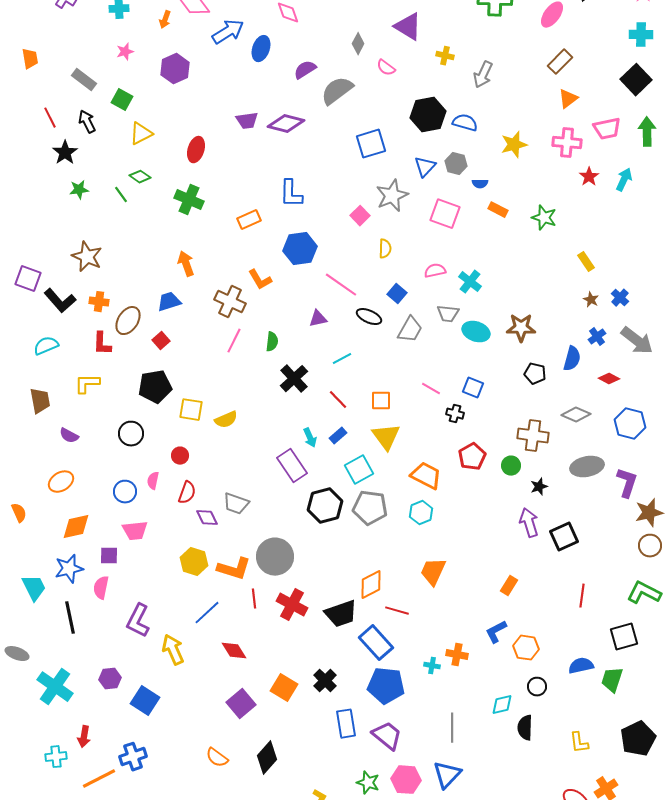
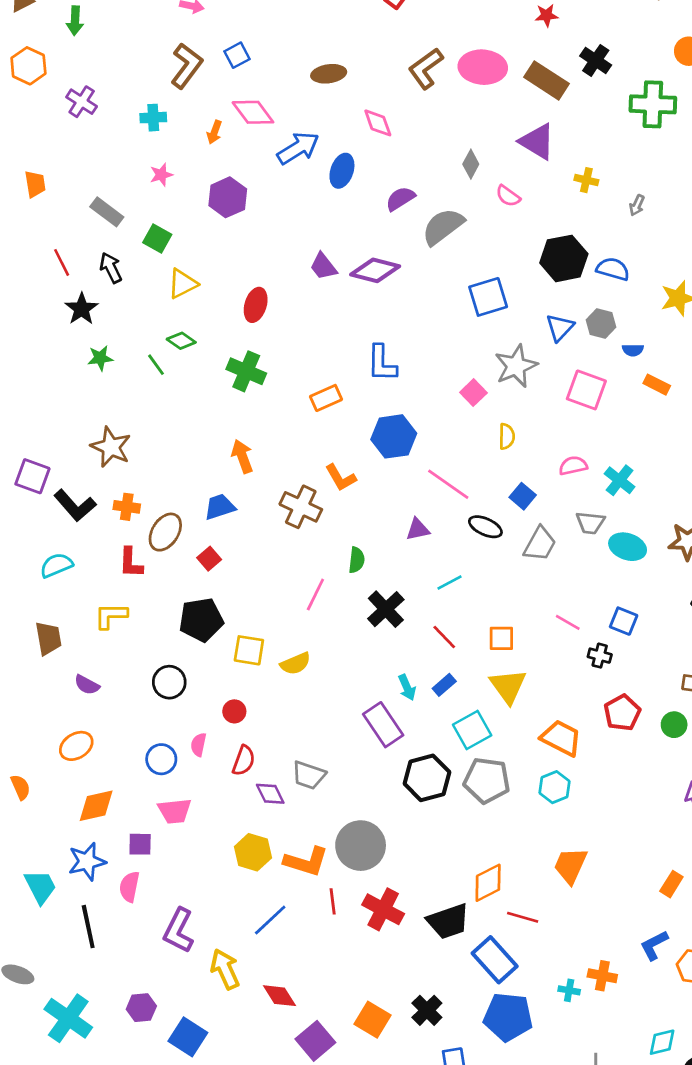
gray arrow: (483, 75) -> (637, 205), size x0.6
purple trapezoid: (247, 121) -> (323, 266), turned 60
pink line: (234, 341) -> (315, 594), moved
red diamond: (234, 651) -> (280, 996), moved

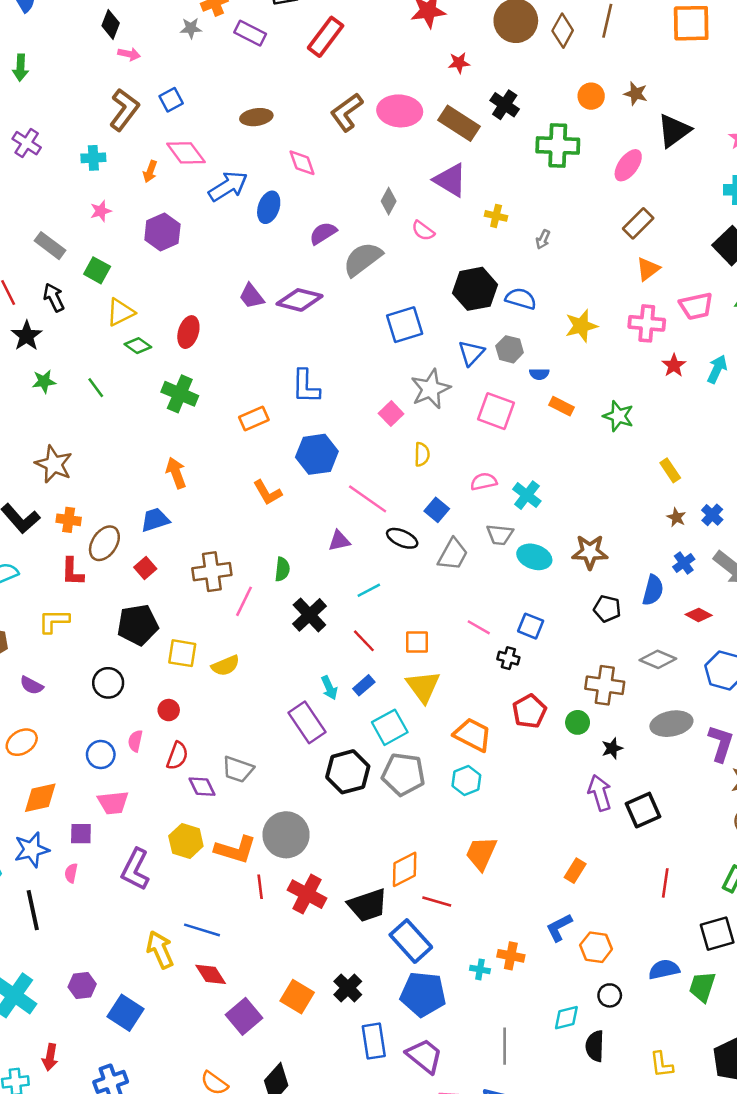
green diamond: (181, 341) -> (138, 346), moved
brown cross: (301, 507) -> (212, 572), moved, turned -33
pink semicircle: (129, 887) -> (71, 873), size x0.7
blue line: (270, 920) -> (202, 930), moved, turned 60
purple L-shape: (179, 931) -> (135, 869), moved

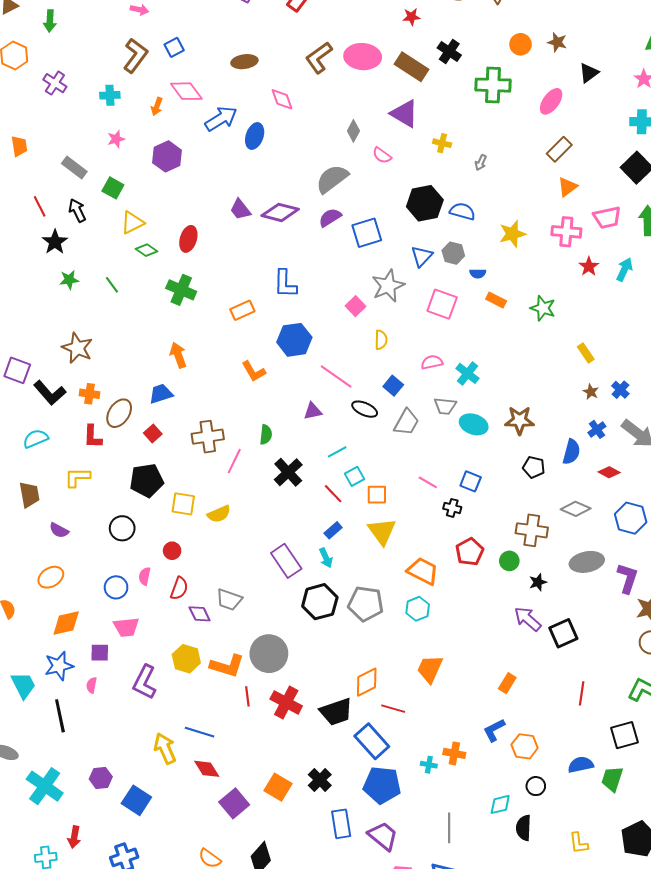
black triangle: (674, 131) -> (589, 73), size x0.7
purple semicircle: (323, 233) -> (330, 218), moved
cyan arrow: (329, 688) -> (326, 558), moved
cyan square: (390, 727) -> (354, 476), moved, size x0.7
purple arrow: (600, 793) -> (528, 619), turned -32

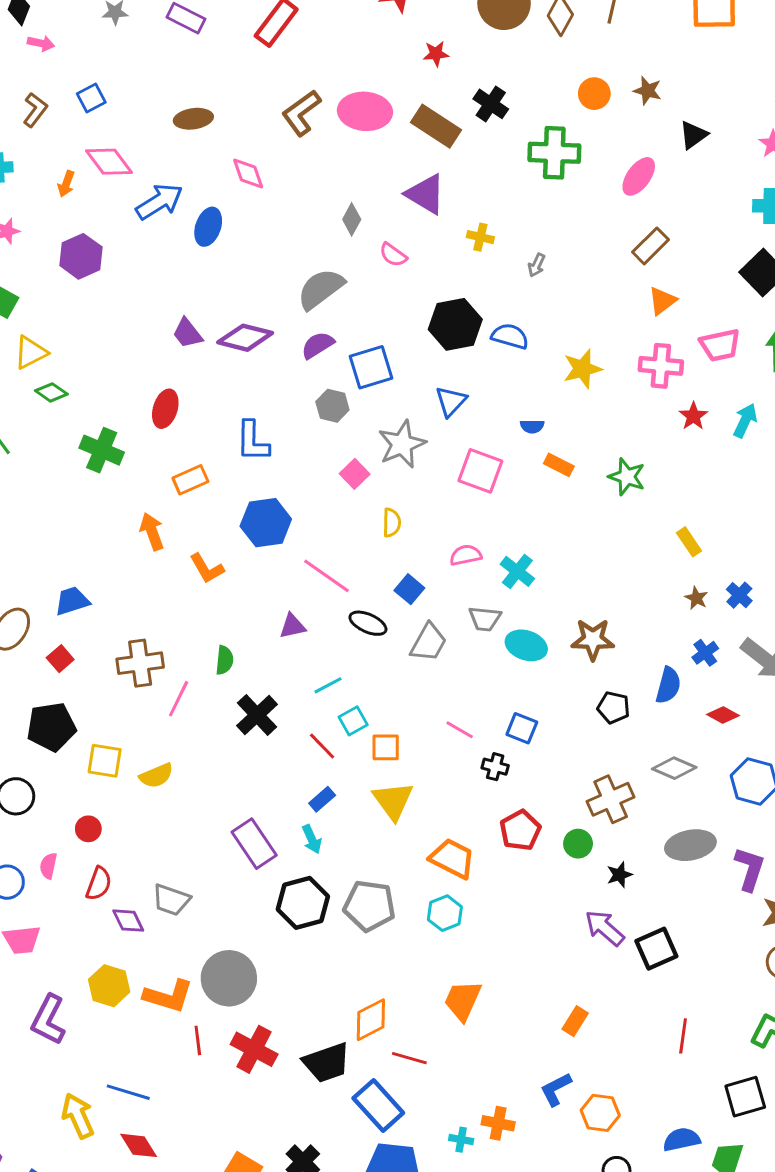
brown L-shape: (135, 56) -> (35, 110), size x0.7
red ellipse: (188, 239) -> (165, 409), moved
gray hexagon: (453, 253) -> (332, 406), moved
orange arrow: (178, 355) -> (152, 531), moved
brown cross: (532, 530) -> (611, 799), turned -32

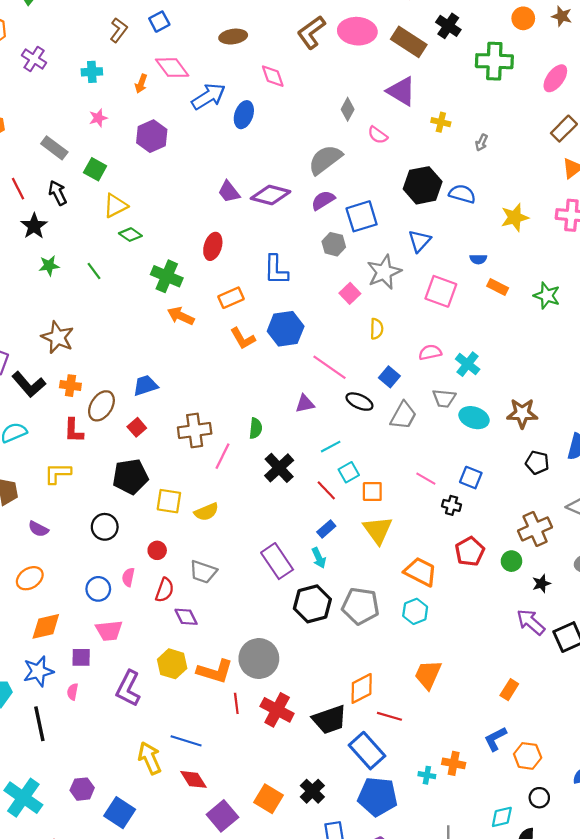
orange arrow: (152, 531) -> (181, 316), moved, turned -45
orange L-shape: (207, 568) -> (243, 338), moved
gray trapezoid: (171, 900) -> (203, 572), moved

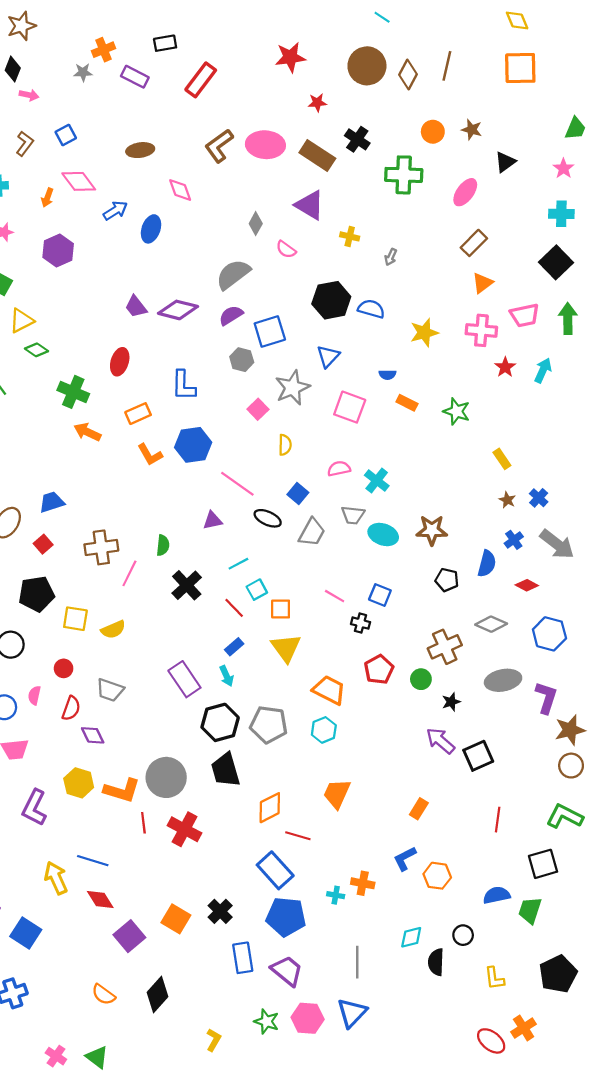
blue arrow: (209, 96) -> (115, 211), size x0.7
black trapezoid: (329, 720) -> (226, 770), moved, turned 93
black circle: (539, 798) -> (463, 935), moved

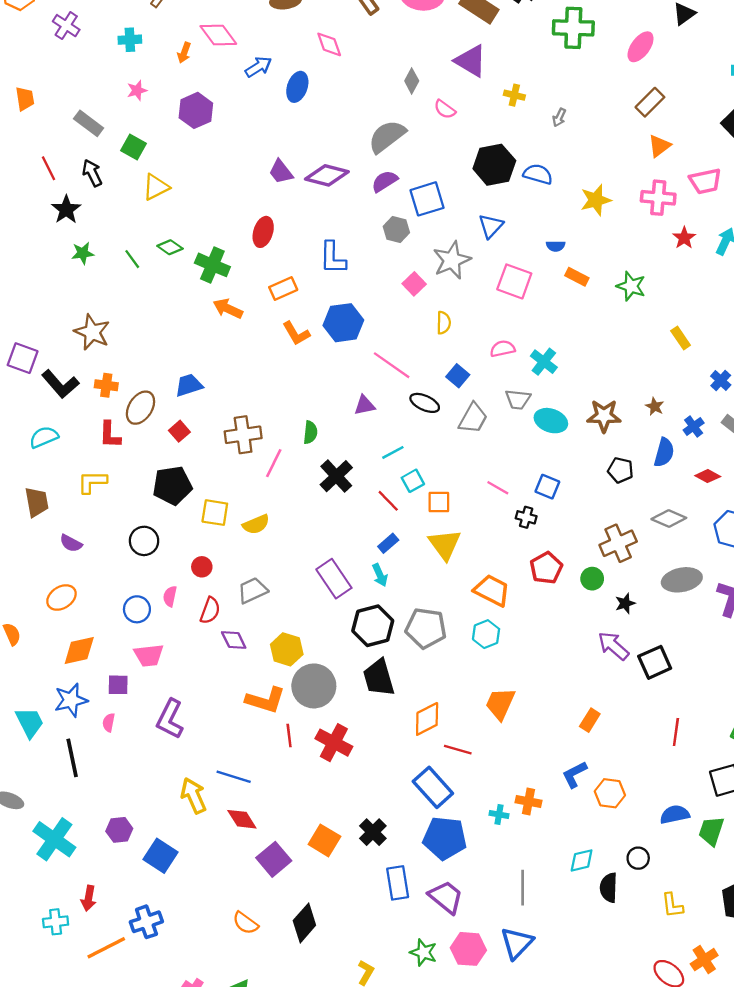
green diamond: (37, 350) -> (170, 247), moved
brown star: (507, 500) -> (655, 406), moved
gray trapezoid: (110, 690) -> (253, 590), turned 136
yellow hexagon: (79, 783) -> (287, 649), moved

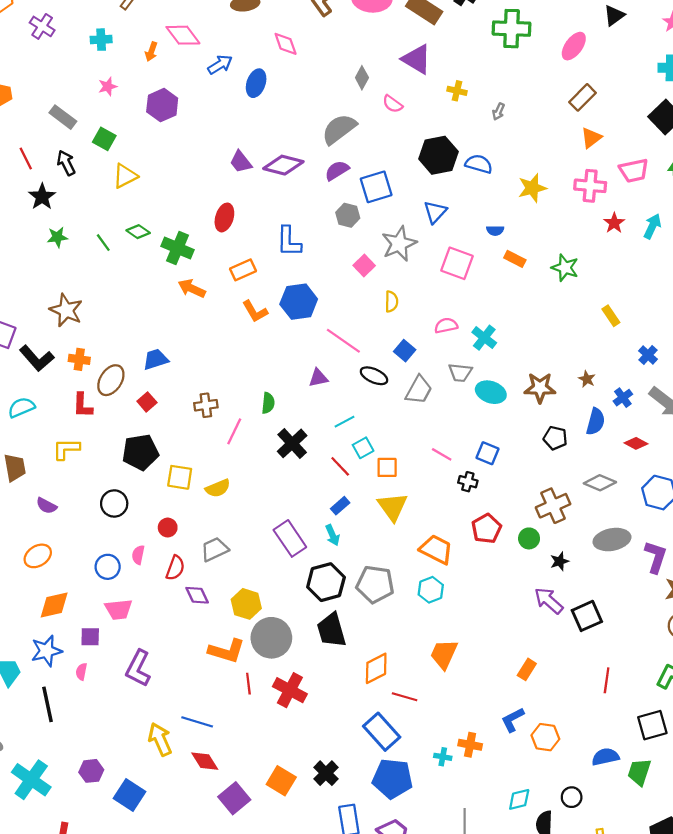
brown cross: (243, 435) -> (206, 405), size x0.7

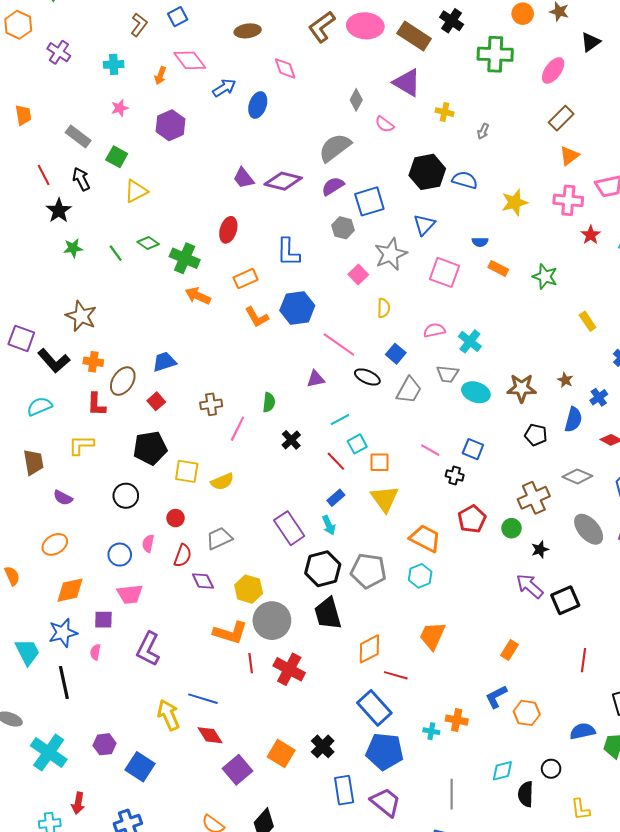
black cross: (292, 443) -> (291, 440), size x0.7
gray ellipse: (612, 540) -> (589, 529), turned 60

